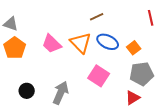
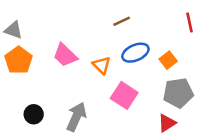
blue ellipse: (108, 42) -> (135, 53), turned -50
orange triangle: (81, 43) -> (102, 65), moved, size x0.7

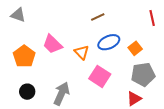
gray triangle: (14, 30) -> (18, 15), moved
orange pentagon: (19, 60) -> (24, 56), moved

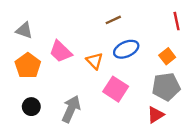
gray triangle: (18, 15) -> (24, 30), moved
orange square: (135, 48) -> (167, 56), moved

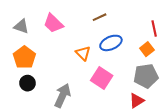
red line: (177, 21) -> (154, 29), moved
pink trapezoid: (61, 52) -> (53, 23), moved
black circle: (31, 107) -> (27, 83), moved

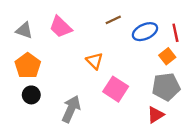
blue ellipse: (111, 43) -> (145, 32), moved

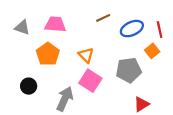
pink trapezoid: (61, 27) -> (55, 24), turned 140
orange pentagon: (28, 66) -> (48, 54), moved
gray pentagon: (166, 87) -> (129, 70), moved
pink square: (116, 89) -> (90, 81), moved

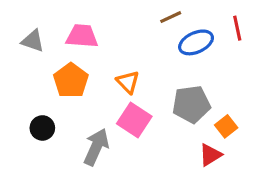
brown line: (103, 18) -> (171, 17), moved
red line: (160, 30) -> (237, 28), moved
orange square: (152, 51) -> (226, 126), moved

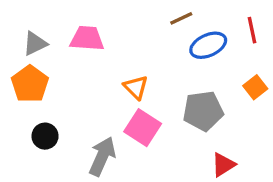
gray triangle: (33, 41) -> (35, 44), turned -45
orange pentagon: (71, 80) -> (30, 84), moved
orange square: (226, 126) -> (255, 87), moved

